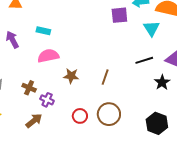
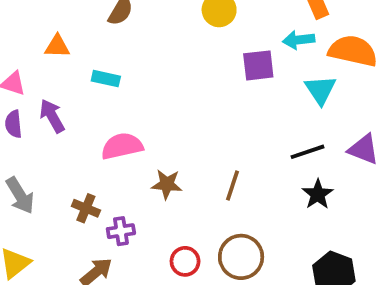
cyan rectangle: (43, 31) -> (106, 79), moved
black star: (162, 82) -> (318, 194), moved
purple cross: (47, 100) -> (121, 231), turned -32

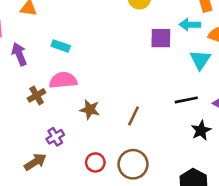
cyan rectangle: (106, 79) -> (61, 46), moved
black star: (318, 194) -> (201, 130), moved
brown cross: (86, 208) -> (37, 95), moved, turned 30
purple cross: (121, 231) -> (55, 137), turned -30

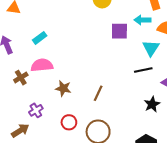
cyan rectangle: (61, 46) -> (40, 38), turned -56
black line: (186, 100) -> (143, 70), moved
red circle: (95, 162) -> (69, 122), moved

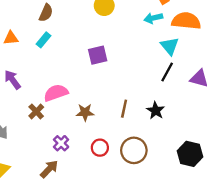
purple square: (119, 31) -> (98, 55), moved
cyan rectangle: (40, 38) -> (44, 40), moved
black line: (143, 70) -> (167, 72), turned -36
black star: (152, 104) -> (156, 111), moved

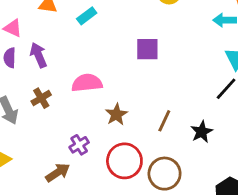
brown cross: (36, 111) -> (41, 98), moved
brown star: (85, 112) -> (116, 114), turned 30
red circle: (100, 148) -> (124, 161), size x1.6

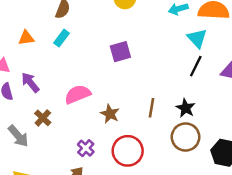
brown circle: (165, 174) -> (186, 137), moved

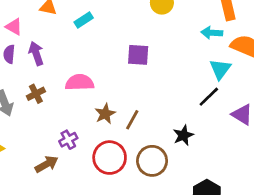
brown line: (152, 108) -> (132, 120), moved
brown circle: (186, 137) -> (152, 161), moved

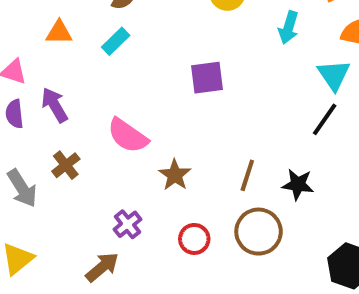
cyan arrow: (212, 33) -> (288, 28), moved, turned -66
pink semicircle: (80, 82) -> (128, 136), turned -132
brown line: (132, 120) -> (247, 175), moved
black star: (183, 135) -> (298, 184), turned -30
red circle: (110, 158) -> (194, 239), size x0.6

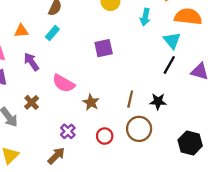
purple arrow: (55, 105) -> (31, 62), moved

